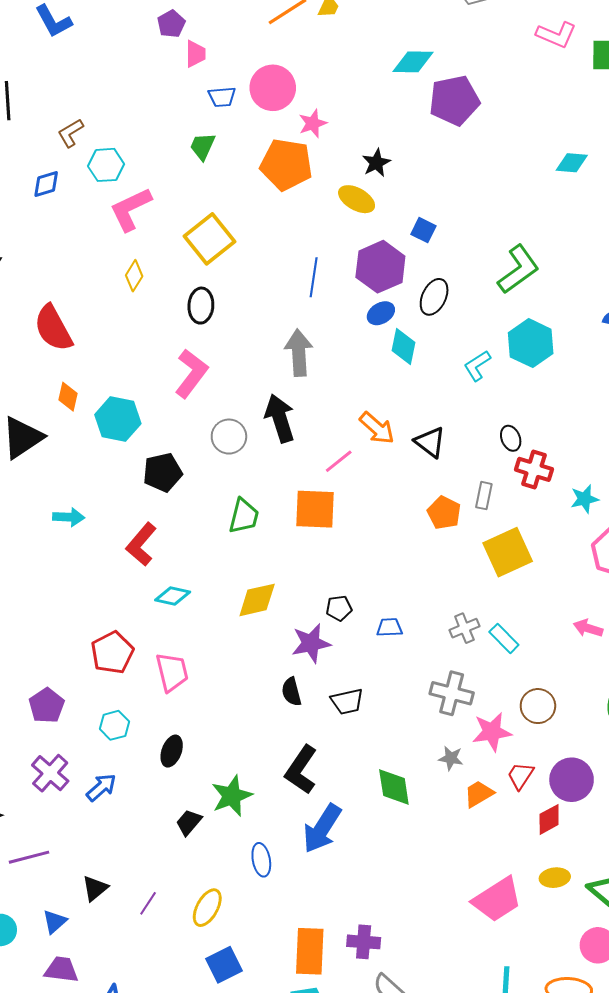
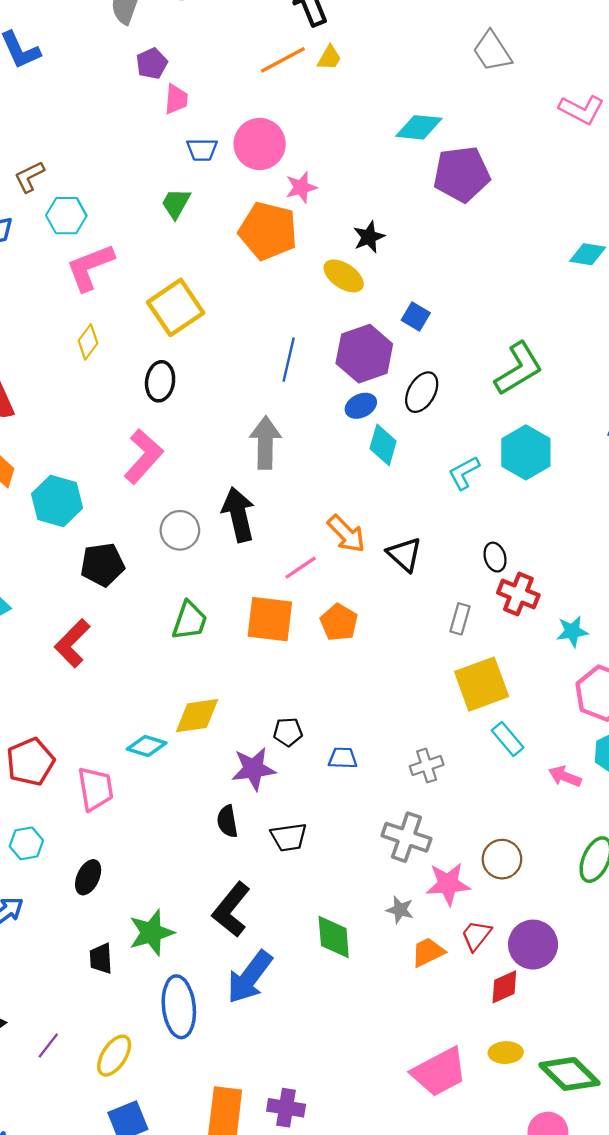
orange pentagon: (444, 513) -> (339, 622), moved
cyan diamond: (173, 596) -> (147, 746), moved
cyan rectangle: (504, 638) -> (508, 739), moved
black trapezoid: (189, 822) -> (101, 958), turned -48
blue ellipse: (261, 860) -> (179, 1007), size x1.6

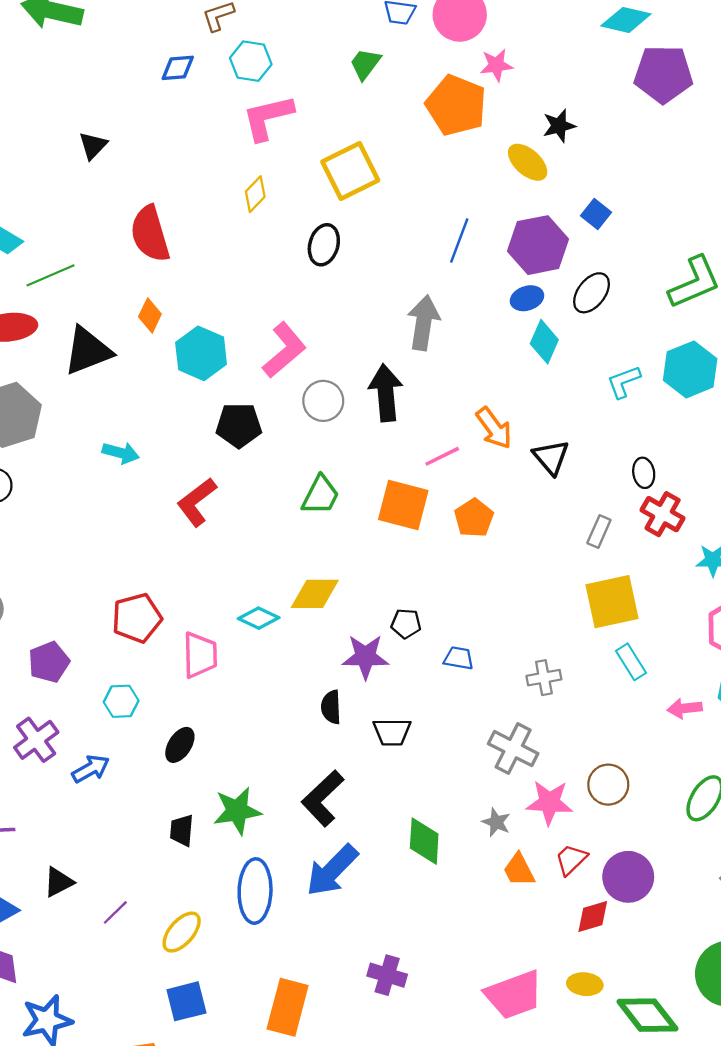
pink L-shape: (143, 456) -> (284, 350), moved
pink arrow: (565, 776) -> (685, 708), turned -36
orange trapezoid: (428, 952) -> (519, 870), turned -99
purple cross: (286, 1108) -> (387, 975), moved

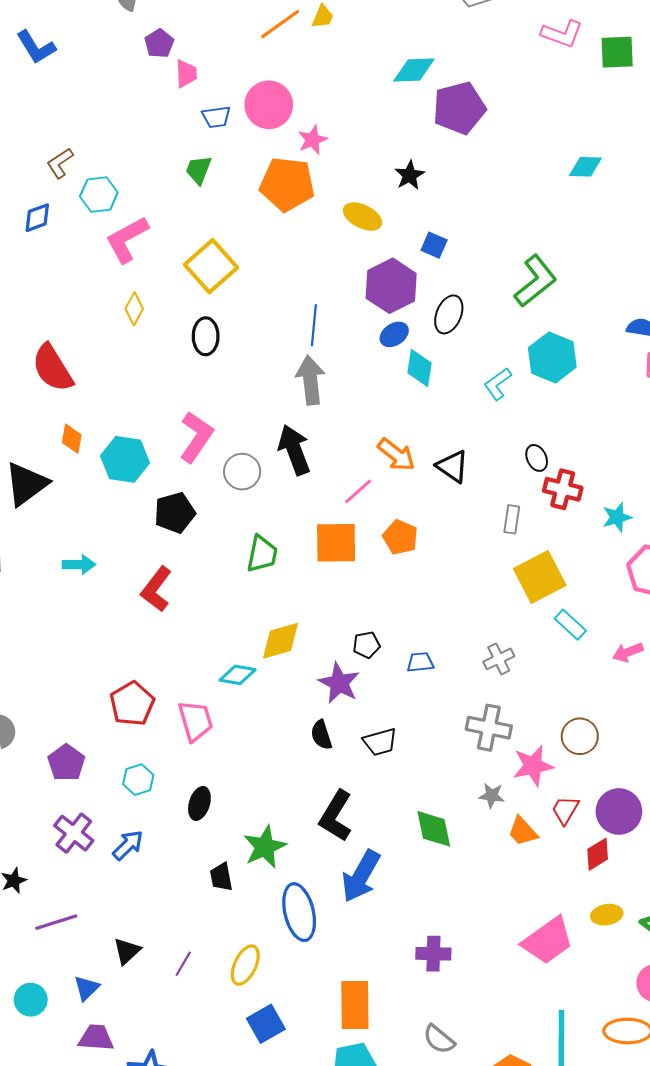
black star: (559, 126) -> (410, 175), moved
blue line: (459, 241) -> (314, 325), moved
purple star: (365, 657) -> (339, 683), turned -30

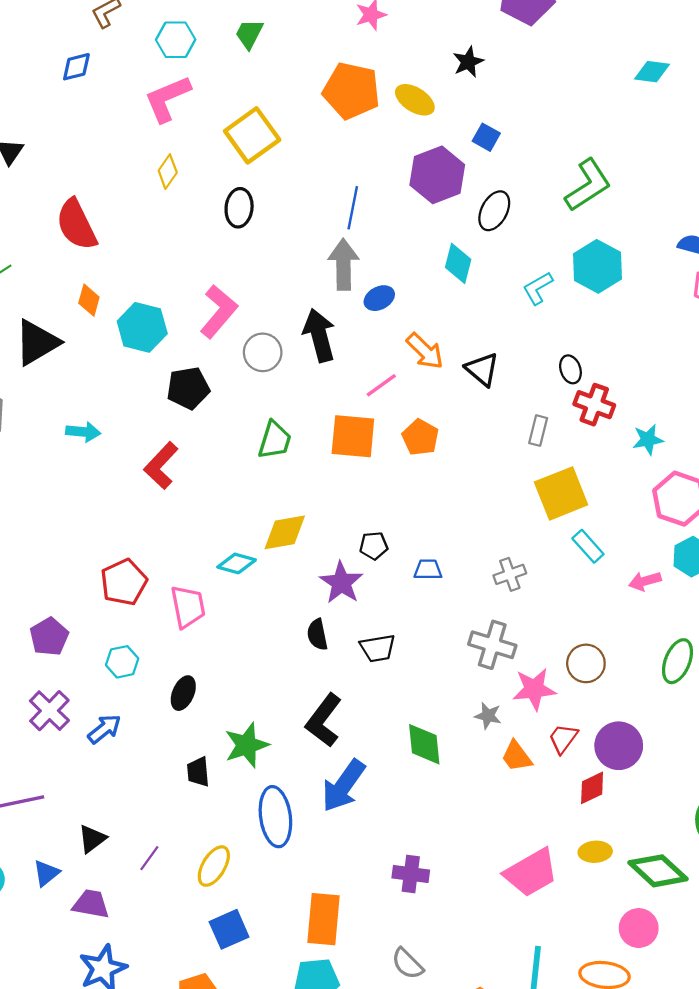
orange pentagon: (287, 184) -> (351, 91), moved
cyan hexagon: (99, 195) -> (176, 40), moved
blue ellipse: (394, 334) -> (379, 298), moved
purple trapezoid: (96, 1038) -> (91, 904), moved

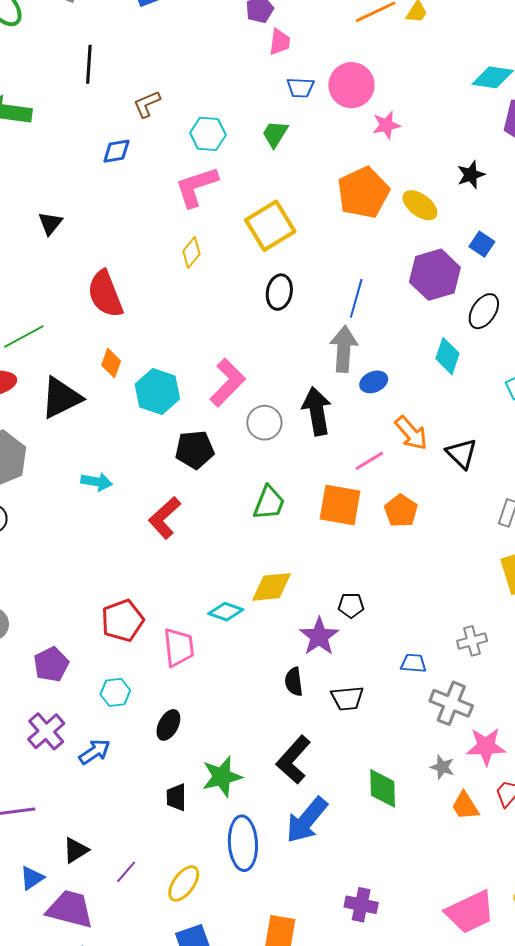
orange pentagon: (351, 91) -> (363, 193), turned 30
black ellipse: (239, 208) -> (279, 292), moved
blue trapezoid: (428, 570) -> (413, 663), moved
purple trapezoid: (91, 904) -> (70, 909), size x1.4

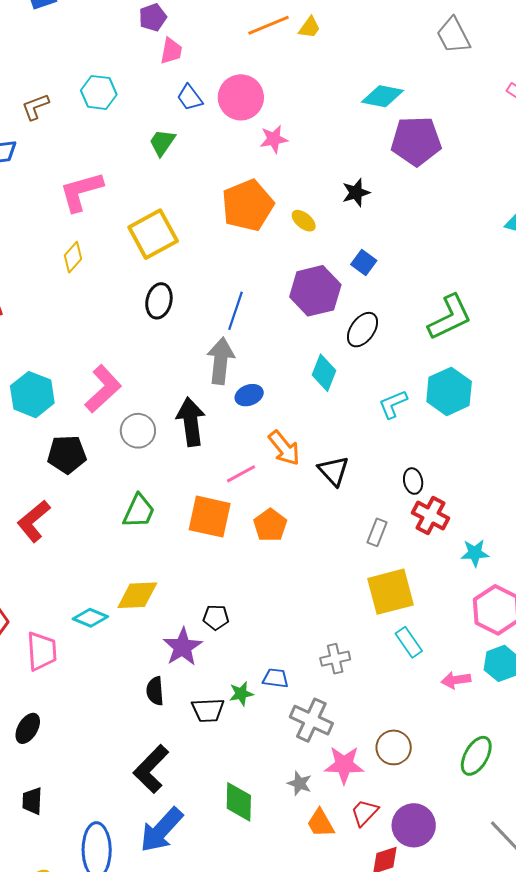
blue trapezoid: (300, 88) -> (190, 97), turned 48
cyan hexagon: (208, 134) -> (99, 92), moved
yellow ellipse: (420, 205) -> (304, 221), size x0.7
green star: (222, 777) -> (241, 694), moved, size x0.6

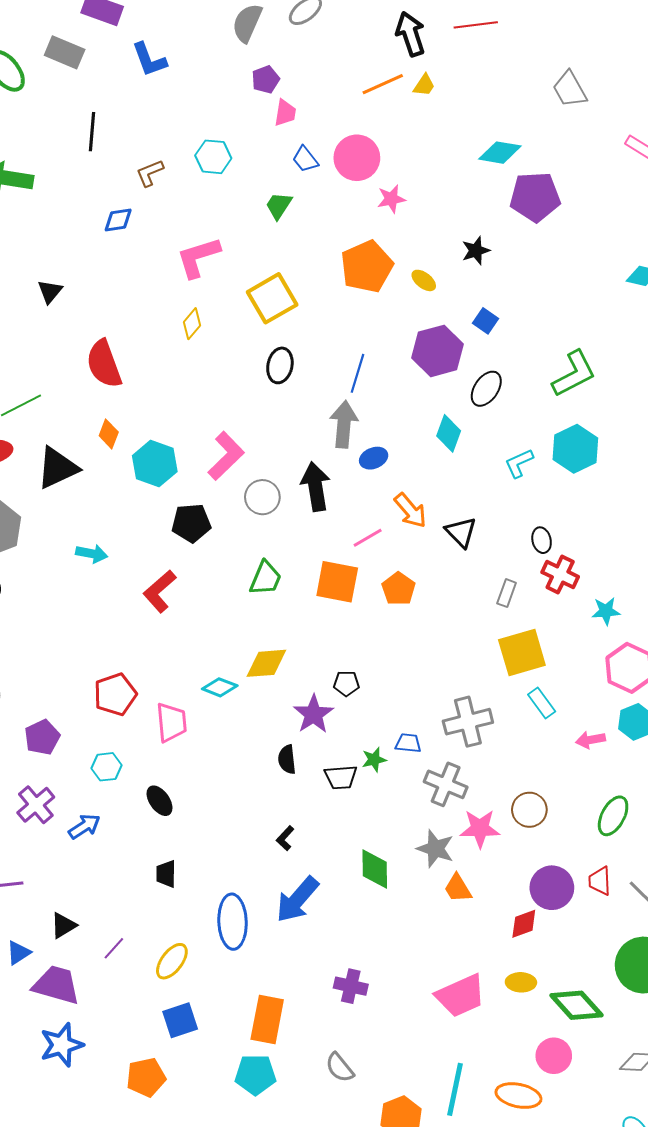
gray cross: (335, 659) -> (468, 722), size x1.6
black ellipse: (28, 728) -> (160, 801), turned -64
black L-shape: (151, 769) -> (285, 838), size x0.5
gray star: (299, 783) -> (435, 849), size x1.5
red trapezoid: (364, 812) -> (600, 881), moved, turned -44

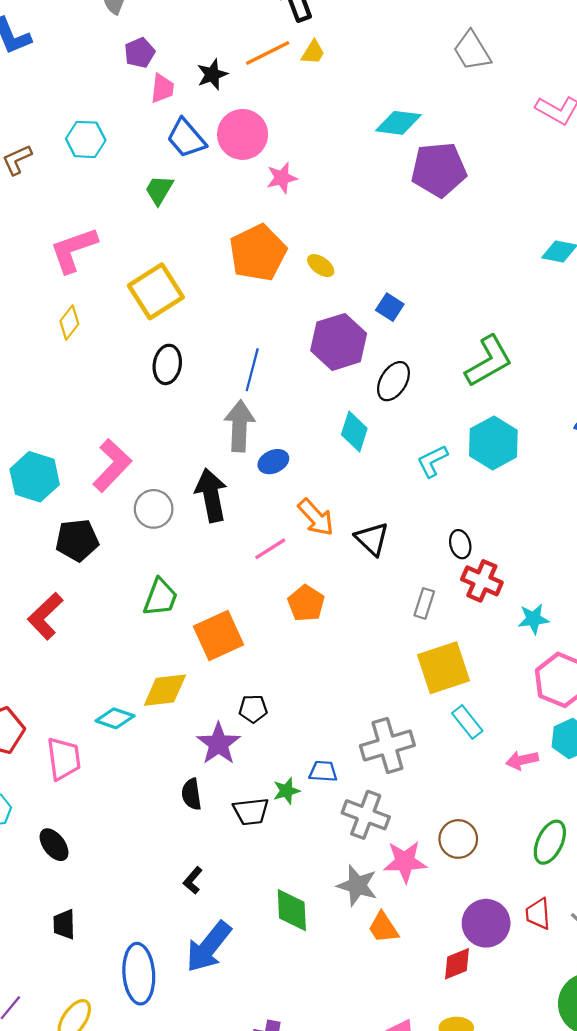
blue trapezoid: (305, 159) -> (186, 138), size x1.4
black star: (476, 251) -> (212, 74), moved
orange square: (337, 582) -> (219, 636), moved, turned -33

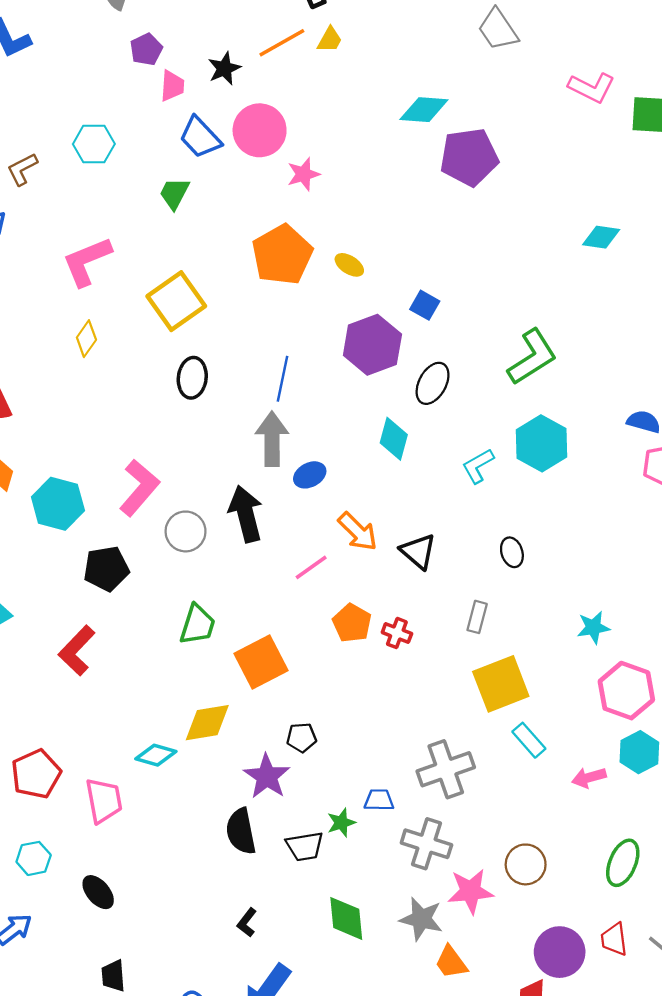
red cross: (482, 581) -> (397, 633), moved, size x0.7
black semicircle: (191, 794) -> (241, 831), size x1.4
green diamond: (292, 910) -> (346, 918), moved

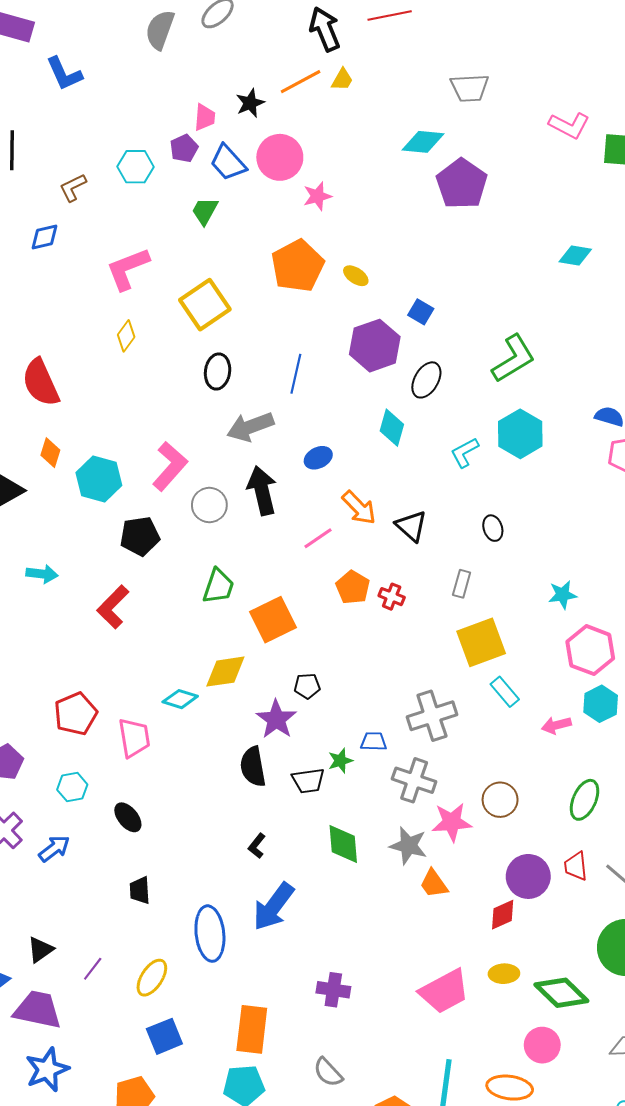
gray trapezoid: (498, 29) -> (470, 88), moved, turned -60
purple pentagon: (146, 49) -> (184, 148), moved
purple pentagon: (469, 157) -> (462, 184), turned -30
gray arrow: (272, 439) -> (250, 427), moved, turned -111

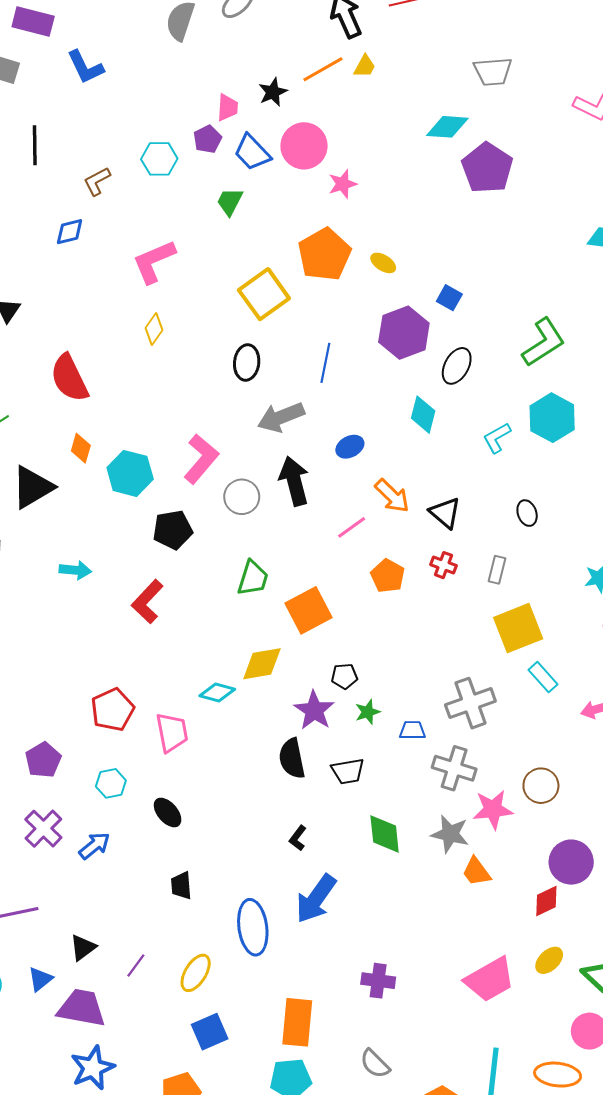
yellow square: (205, 305) -> (264, 294), moved
red cross: (392, 597) -> (444, 565), moved
green star: (340, 761) -> (368, 712), moved
yellow ellipse: (504, 974) -> (549, 960), turned -40

